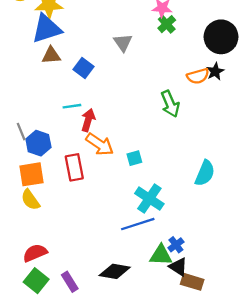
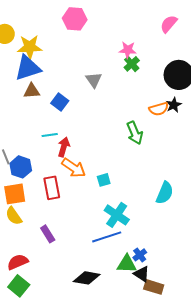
purple rectangle: (70, 282) -> (48, 234), moved

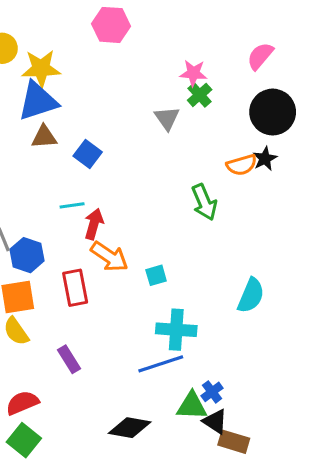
pink semicircle: (169, 24) -> (260, 56), moved
gray triangle: (94, 80) -> (167, 118), moved
cyan cross: (117, 215) -> (176, 330), turned -30

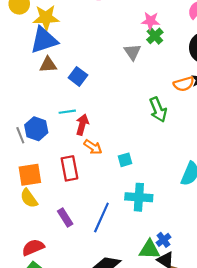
blue hexagon: (27, 255) -> (36, 129), moved
orange arrow: (109, 257) -> (93, 147), size x0.7
blue line: (161, 364) -> (101, 217), moved, turned -48

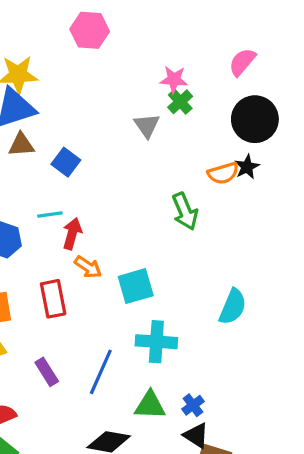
cyan square: (125, 160) -> (136, 286), size x1.6
green triangle: (150, 250) -> (150, 405), moved

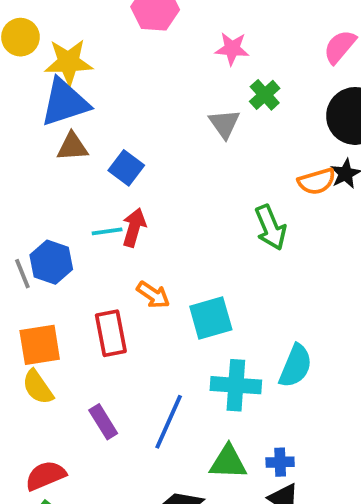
pink star: (174, 79) -> (232, 49), moved
red arrow: (72, 234) -> (134, 227), moved
cyan semicircle: (233, 307) -> (295, 366), moved
blue cross: (193, 405) -> (280, 462), turned 35

